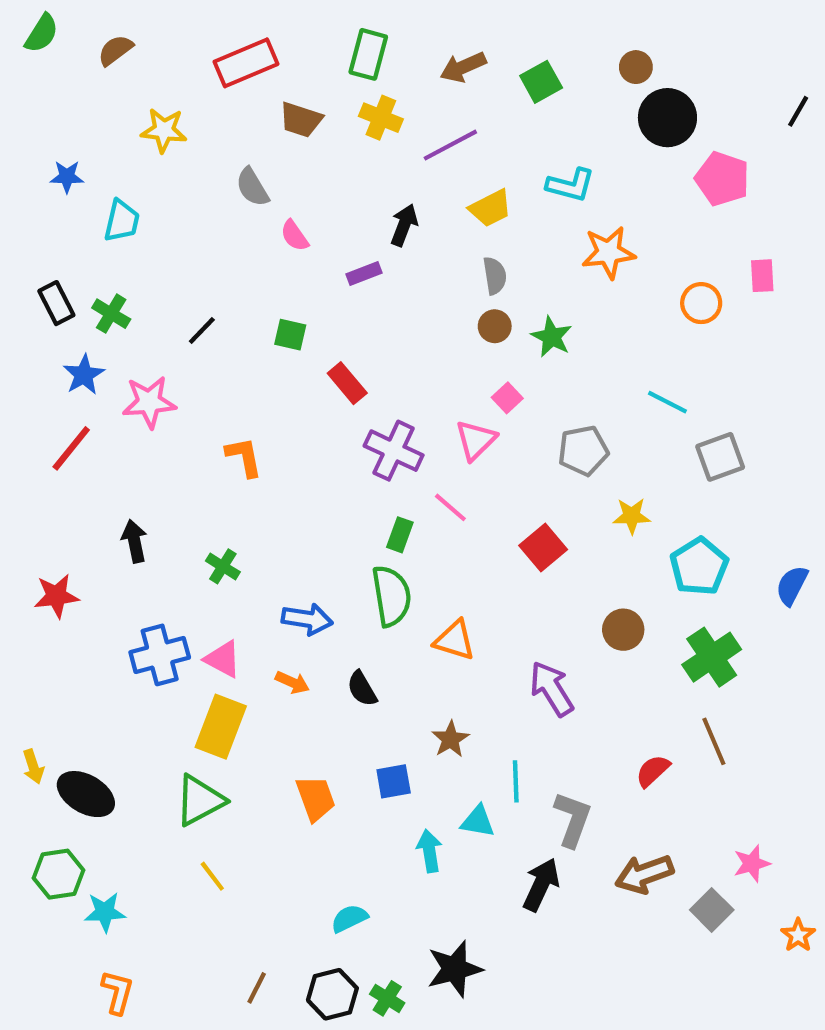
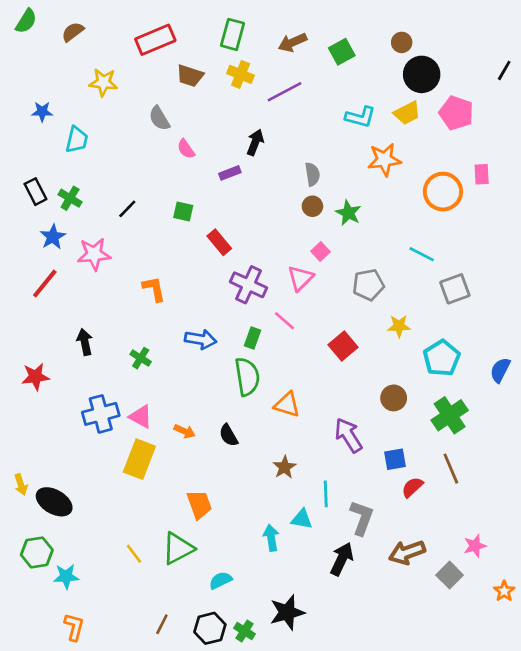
yellow trapezoid: (490, 208) -> (407, 113), moved
orange circle: (701, 303) -> (443, 192), size x1.5
blue arrow: (307, 619) -> (201, 339), moved
blue square: (394, 781) -> (395, 459), moved
green triangle: (200, 800) -> (178, 548), moved

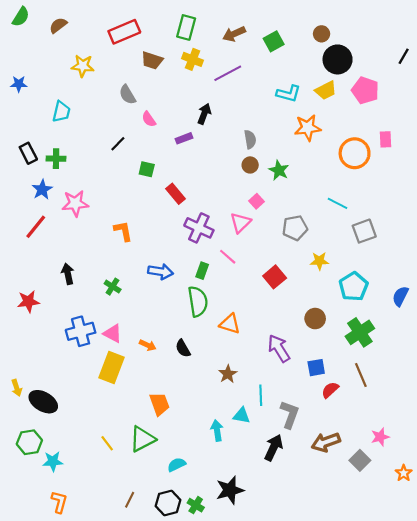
blue star: (42, 112) -> (19, 84), moved
green cross: (70, 198) -> (56, 159), turned -30
black line: (127, 209) -> (118, 144), moved

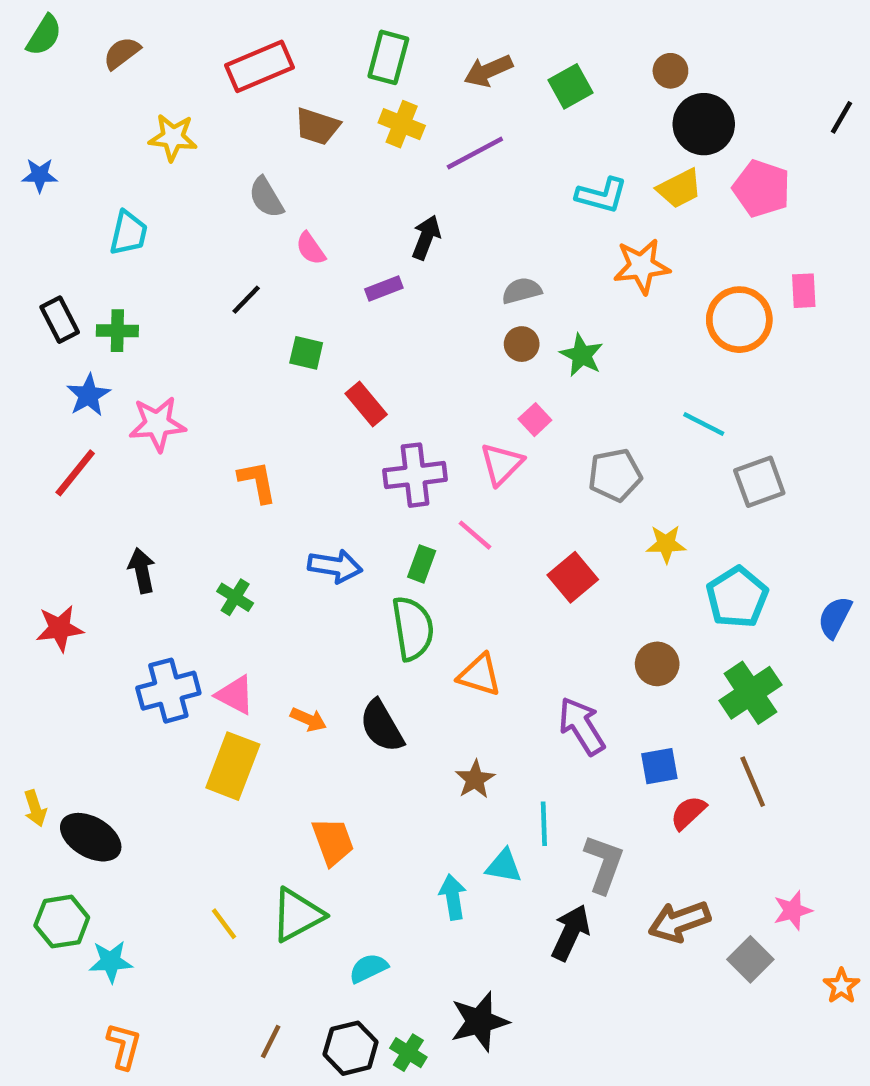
gray semicircle: (250, 139) -> (522, 291), turned -96
purple cross: (199, 228) -> (415, 475), turned -32
black semicircle: (183, 348) -> (382, 726), size x1.4

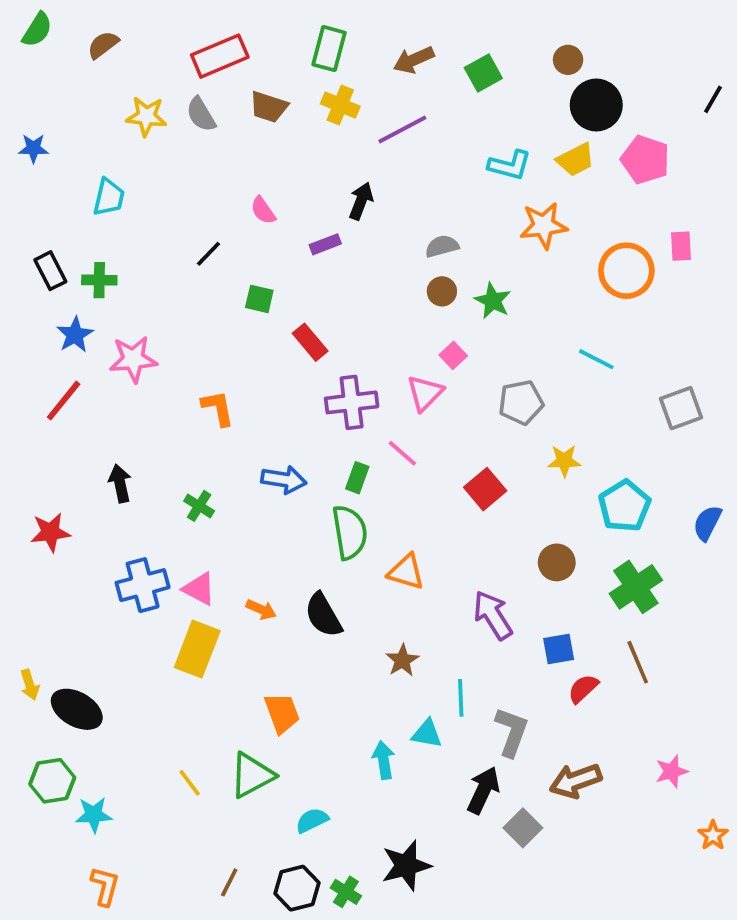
gray semicircle: (266, 197) -> (201, 114), moved
gray square: (759, 482) -> (681, 408), moved
gray square: (750, 959) -> (523, 828), moved

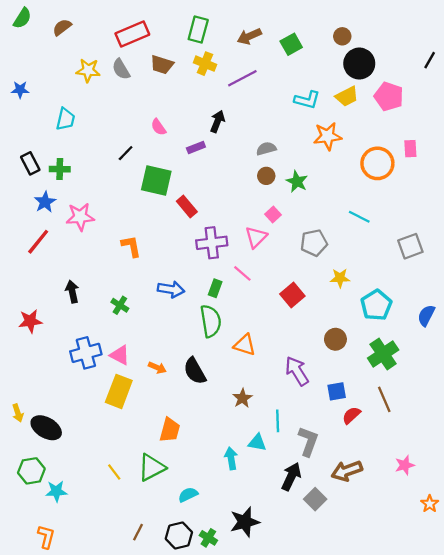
green square: (259, 299) -> (156, 180), size x1.8
orange trapezoid: (282, 713) -> (170, 430), turned 35
orange L-shape: (105, 886) -> (46, 537), moved

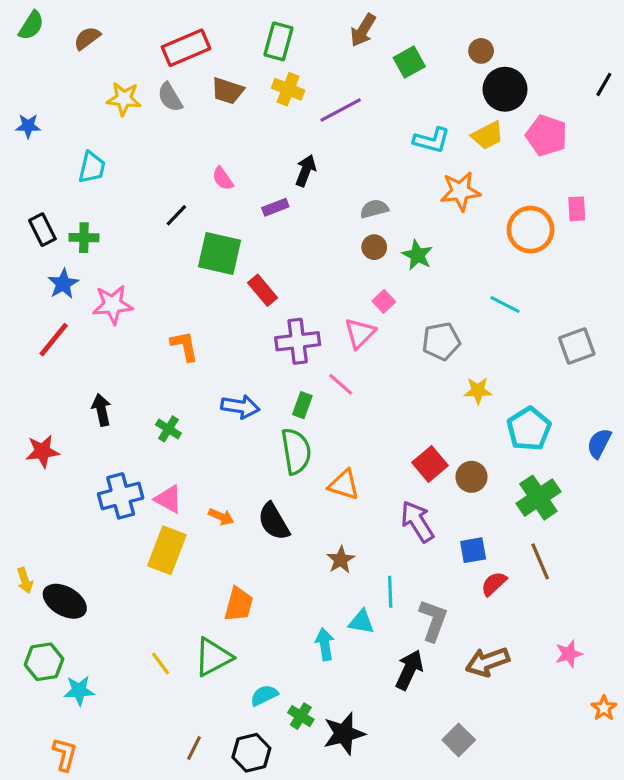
brown arrow: (249, 36) -> (363, 30), moved, turned -35
red square: (292, 295) -> (430, 464), moved
gray square: (315, 499) -> (459, 740), moved
green cross: (208, 538) -> (301, 716), moved

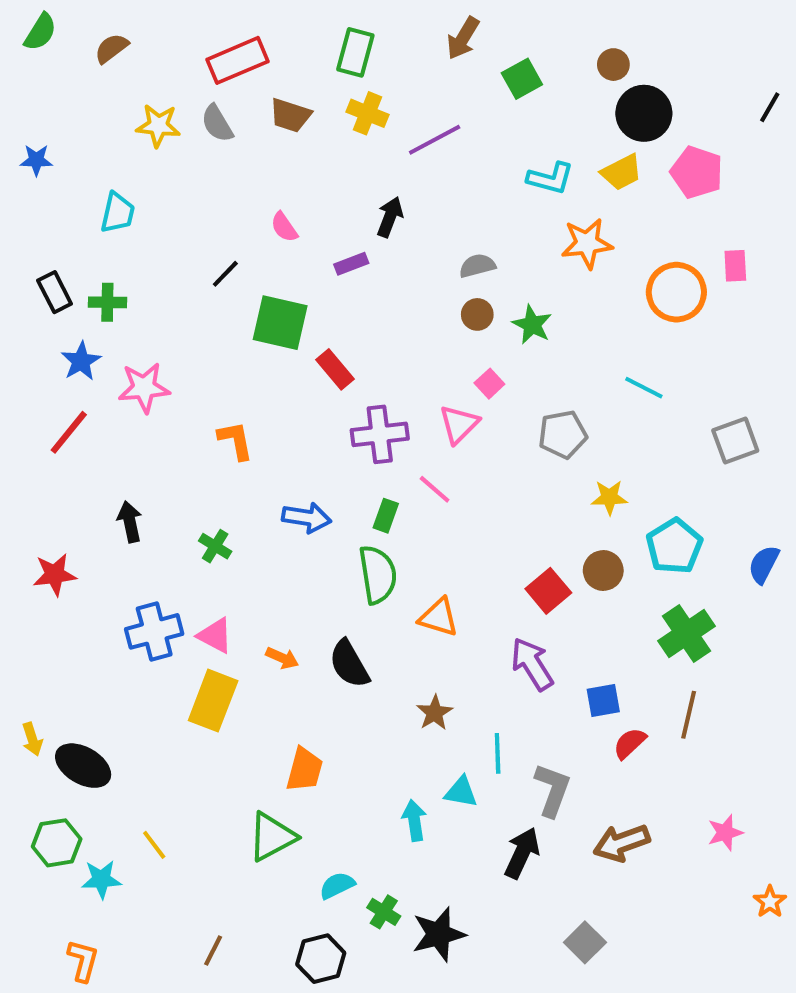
brown circle: (472, 477) -> (603, 571), moved
brown line: (540, 561) -> (689, 715), turned 36
yellow line: (160, 663) -> (154, 845), moved
brown line: (194, 748) -> (213, 950), moved

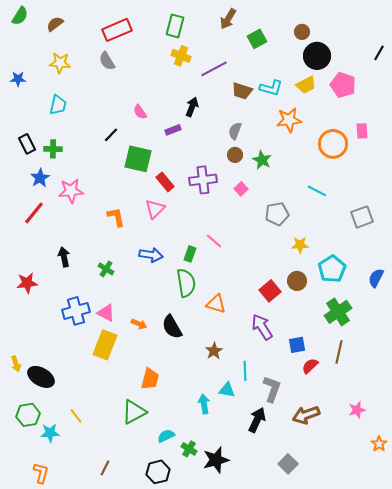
brown trapezoid: (290, 115) -> (242, 91), moved
yellow star: (158, 125) -> (60, 63), moved
gray semicircle: (477, 266) -> (235, 131), turned -54
pink triangle: (459, 424) -> (155, 209), moved
purple cross: (380, 434) -> (203, 180), moved

